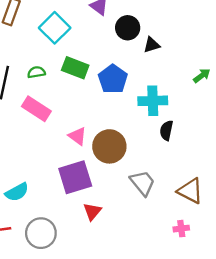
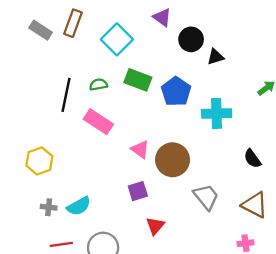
black semicircle: (166, 130) -> (252, 159), moved, turned -48
purple square: (75, 177) -> (138, 191), size x0.6

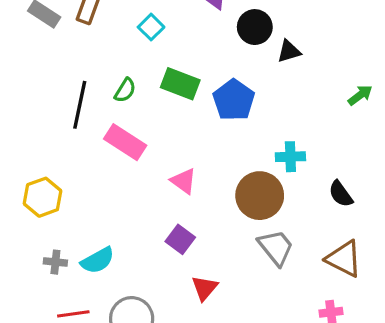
cyan square: (117, 39) -> (151, 27), size x0.6
green semicircle: (98, 85) -> (125, 90), turned 132
cyan cross: (217, 113) -> (290, 157), moved, size x0.7
brown circle: (173, 160) -> (260, 196), moved
purple square: (138, 191) -> (180, 239), turned -36

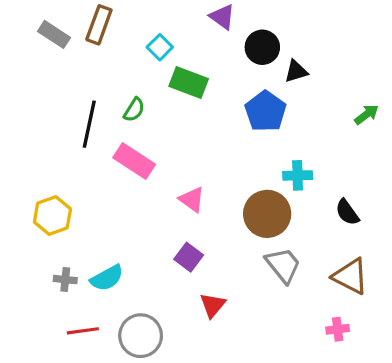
green rectangle: (180, 84) -> (189, 82), moved
blue pentagon: (234, 100) -> (266, 111), moved

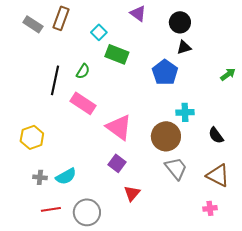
black circle: (262, 47) -> (180, 22), moved
pink triangle: (192, 199) -> (119, 127), size x1.6

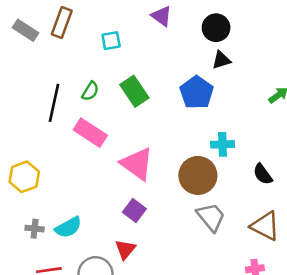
cyan square: (99, 32) -> (111, 41), turned 35
green rectangle: (117, 54) -> (134, 91), moved, turned 35
red triangle: (132, 193) -> (125, 249), moved

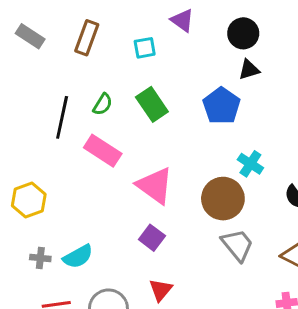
brown rectangle: (62, 22) -> (87, 38), moved
cyan square: (111, 41) -> (145, 48), moved
cyan cross: (223, 144) -> (250, 164), turned 35
red triangle: (125, 249) -> (161, 290), moved

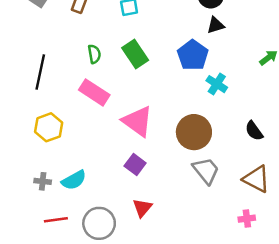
green semicircle: (103, 104) -> (94, 54), turned -42
black line: (62, 117) -> (40, 72), moved
cyan cross: (250, 164) -> (217, 84), moved
yellow hexagon: (29, 200) -> (49, 127), moved

